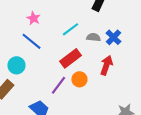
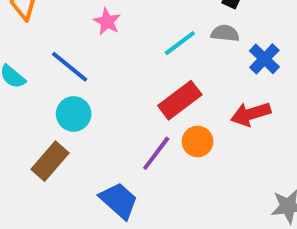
gray semicircle: (93, 37) -> (225, 33), moved
blue line: (31, 41) -> (70, 67), moved
red arrow: (106, 65) -> (251, 114), turned -126

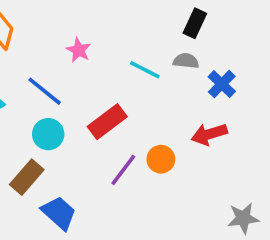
cyan line: (180, 43) -> (145, 70), turned 64
red rectangle: (180, 100) -> (107, 122), moved
blue trapezoid: (119, 201) -> (59, 213), moved

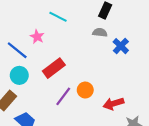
pink star: (79, 50) -> (37, 37), moved
cyan line: (145, 70) -> (58, 17), moved
red arrow: (209, 134) -> (113, 104), moved

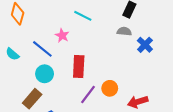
red rectangle: (54, 68) -> (79, 67), turned -50

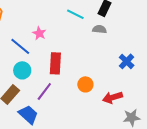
cyan line: (83, 16) -> (75, 14), moved
blue cross: (145, 45) -> (127, 61), moved
purple line: (88, 95) -> (44, 91), moved

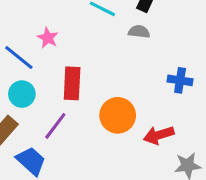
blue cross: (127, 61) -> (180, 80), turned -35
orange circle: (85, 84) -> (118, 115), size x1.5

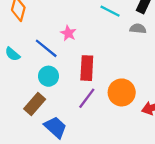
purple line: (55, 126) -> (87, 98), moved

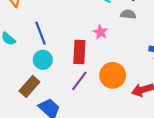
pink star: (68, 33) -> (100, 32), moved
blue line: (46, 48) -> (41, 33), turned 30

